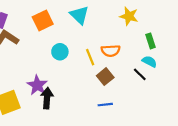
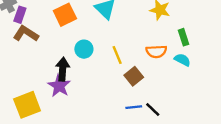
orange semicircle: (111, 51) -> (156, 51), moved
black line: (140, 74) -> (153, 110), moved
black arrow: (47, 98) -> (63, 69), moved

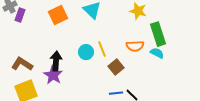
brown L-shape: (26, 34) -> (22, 64), moved
green rectangle: (184, 37) -> (158, 34), size x1.6
cyan circle: (84, 49) -> (86, 52), moved

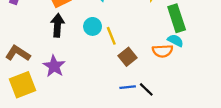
orange semicircle: (135, 46) -> (163, 51), moved
cyan circle: (86, 52) -> (93, 26), moved
black arrow: (56, 61) -> (58, 25), moved

